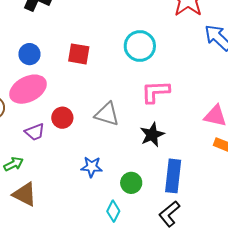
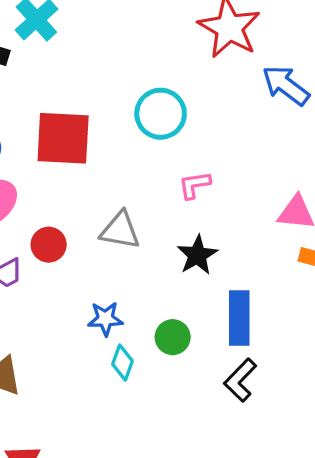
red square: (79, 54) -> (63, 138), size x1.6
pink L-shape: (155, 92) -> (194, 185), size x0.7
cyan diamond: (113, 211) -> (122, 363), moved

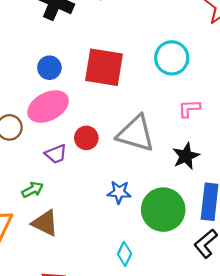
gray triangle: (120, 230) -> (136, 134), size x1.4
green circle: (173, 337) -> (163, 210), size x1.8
cyan diamond: (122, 363) -> (125, 254), moved

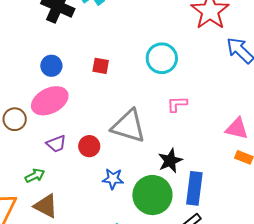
red square: (104, 67) -> (101, 66), size x0.5
red circle: (86, 138) -> (89, 146), moved
black star: (186, 156) -> (170, 161), moved

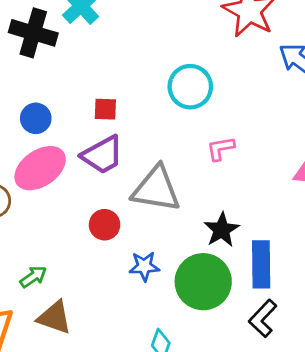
purple trapezoid: (56, 144) -> (102, 155), moved, size x1.5

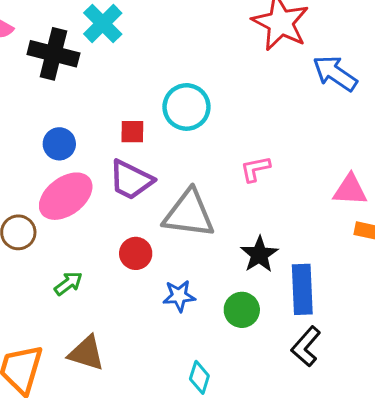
cyan circle: (190, 87) -> (186, 107), moved
purple trapezoid: (102, 155) -> (131, 180), turned 57
green arrow: (33, 277) -> (68, 283), moved
green circle: (203, 282) -> (242, 310), size x0.6

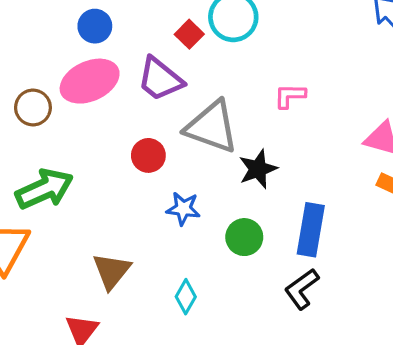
red square: (132, 132) -> (189, 34), moved, turned 32
black star: (259, 254) -> (258, 169), moved
green arrow: (68, 283) -> (44, 189), moved, size x1.8
brown triangle: (86, 353) -> (112, 271), moved, turned 39

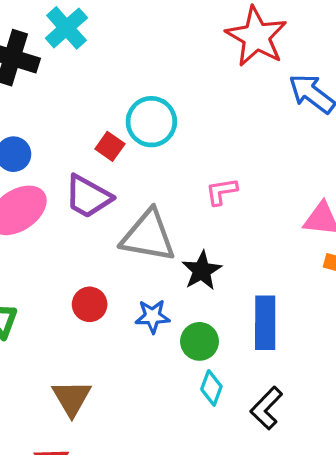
red circle: (148, 155) -> (90, 304), moved
blue star: (183, 209) -> (153, 316), moved
black L-shape: (302, 289) -> (266, 408), moved
cyan diamond: (186, 297) -> (211, 388), moved

